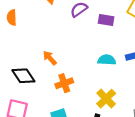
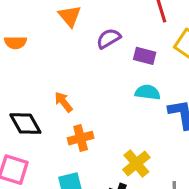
orange semicircle: (12, 18) -> (15, 43), turned -91
cyan semicircle: (107, 60) -> (148, 92), moved

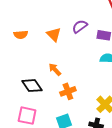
orange triangle: (70, 16) -> (54, 34), moved

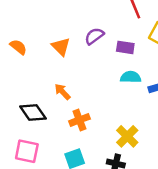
orange semicircle: (21, 35) -> (18, 47), turned -136

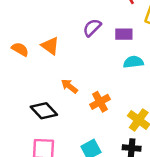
orange triangle: (61, 47) -> (50, 46), moved
orange cross: (79, 120) -> (100, 102), moved

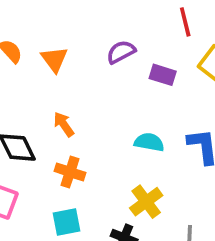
cyan semicircle: (133, 62) -> (149, 142), moved
orange cross: (100, 102) -> (70, 172), moved, turned 30

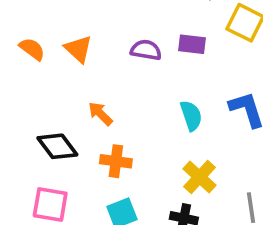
purple semicircle: (121, 52) -> (146, 50), moved, turned 48
cyan semicircle: (149, 142) -> (191, 116), turned 72

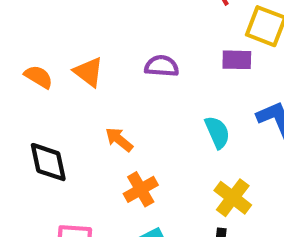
purple rectangle: (192, 44) -> (237, 60), moved
black diamond: (57, 146) -> (48, 162), moved, turned 30
orange cross: (116, 161) -> (141, 189), turned -32

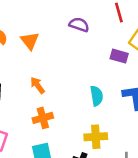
purple semicircle: (162, 66) -> (79, 25), moved
yellow cross: (233, 198) -> (96, 137), turned 35

